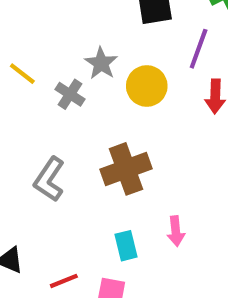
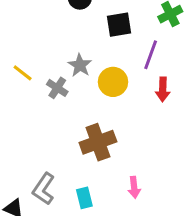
gray L-shape: (49, 179) -> (44, 189), moved
cyan rectangle: (126, 246) -> (84, 198), moved

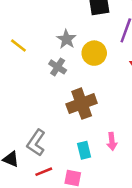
gray cross: (57, 88) -> (58, 67), moved
cyan rectangle: (84, 198) -> (84, 150), moved

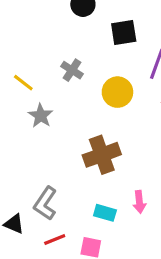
gray star: (66, 39) -> (41, 116), moved
gray cross: (58, 67) -> (72, 70), moved
cyan rectangle: (84, 150) -> (105, 213), turned -60

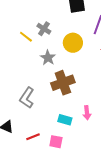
yellow line: (23, 83) -> (26, 37), moved
gray star: (41, 116) -> (48, 58), moved
gray L-shape: (45, 203) -> (27, 98), moved

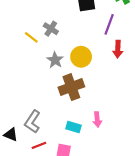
yellow circle: (73, 43) -> (81, 57), moved
gray L-shape: (27, 98) -> (32, 122), moved

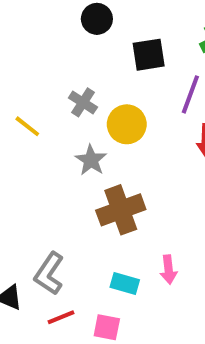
yellow line: (31, 37) -> (27, 126), moved
yellow circle: (81, 57) -> (127, 124), moved

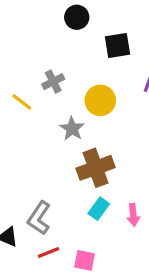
gray cross: (83, 102) -> (53, 82), moved, turned 30
cyan rectangle: (125, 283) -> (99, 209), moved, turned -70

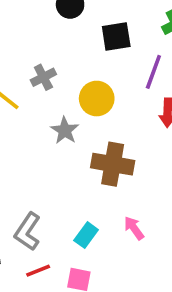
brown cross: (96, 168) -> (113, 164), moved, turned 30
cyan rectangle: (99, 209) -> (86, 235), moved
pink arrow: (133, 215) -> (134, 228), turned 150

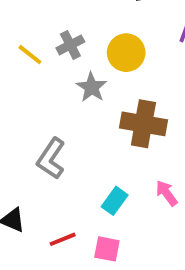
gray cross: (43, 77) -> (70, 45), moved
gray L-shape: (27, 232) -> (51, 158), moved

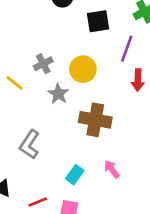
yellow line: (30, 55) -> (14, 83), moved

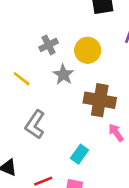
yellow line: (14, 83) -> (22, 79), moved
pink arrow: (112, 169) -> (116, 133), moved

